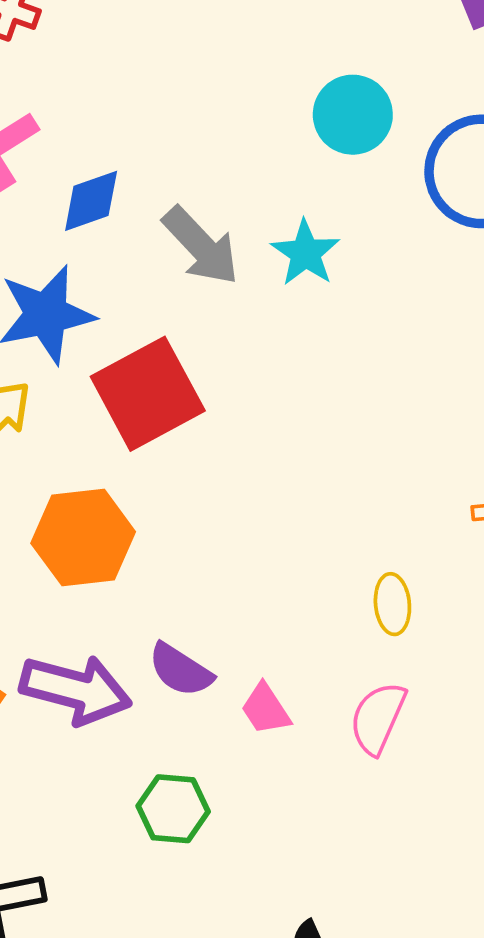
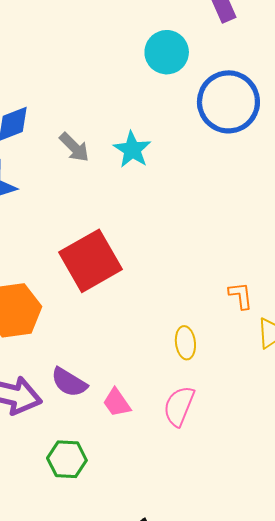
cyan circle: (353, 115) -> (167, 52), moved
gray arrow: (201, 246) -> (74, 147), size x0.7
red square: (148, 394) -> (91, 261), moved

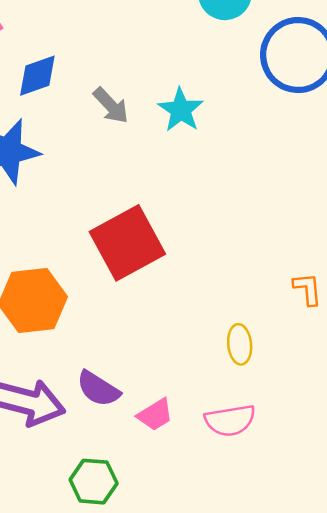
pink trapezoid: (117, 403) -> (155, 415), turned -88
pink semicircle: (179, 406) -> (230, 420), turned -123

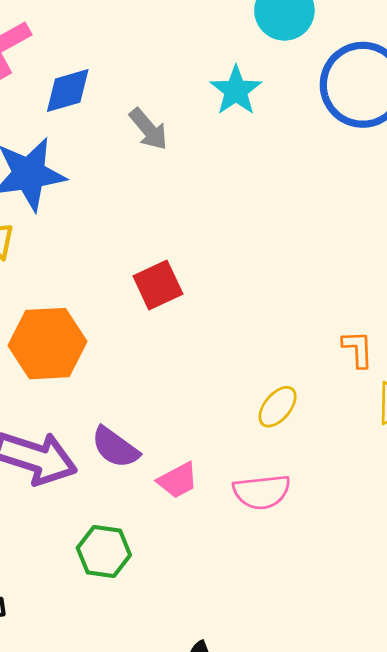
cyan star: (181, 110) -> (236, 91), moved
red square: (127, 243) -> (158, 285), size x0.6
yellow ellipse: (240, 344) -> (278, 407), turned 42

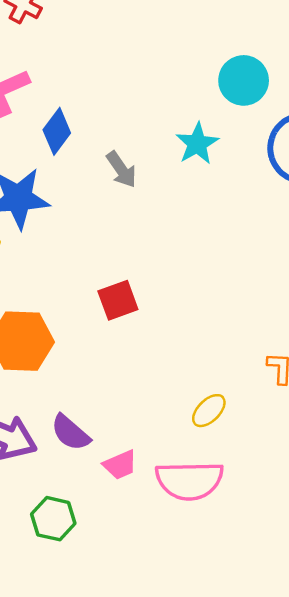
blue diamond: (68, 91) -> (57, 131), turned -42
pink semicircle: (262, 492) -> (189, 480), size x1.4

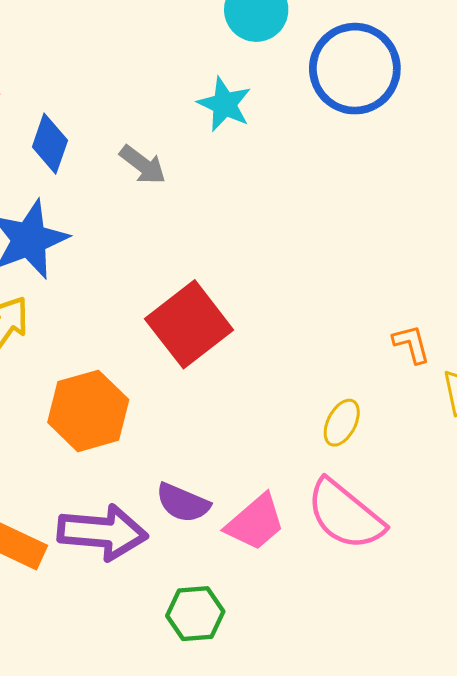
red square: (118, 300) -> (189, 324), size x1.6
pink trapezoid: (120, 465) -> (255, 523), size x1.4
pink semicircle: (189, 480) -> (345, 515), turned 58

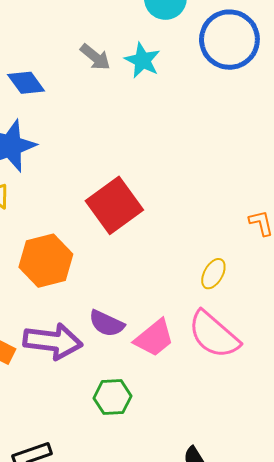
blue diamond: (50, 144) -> (26, 83), turned -57
gray arrow: (143, 165) -> (95, 57), moved

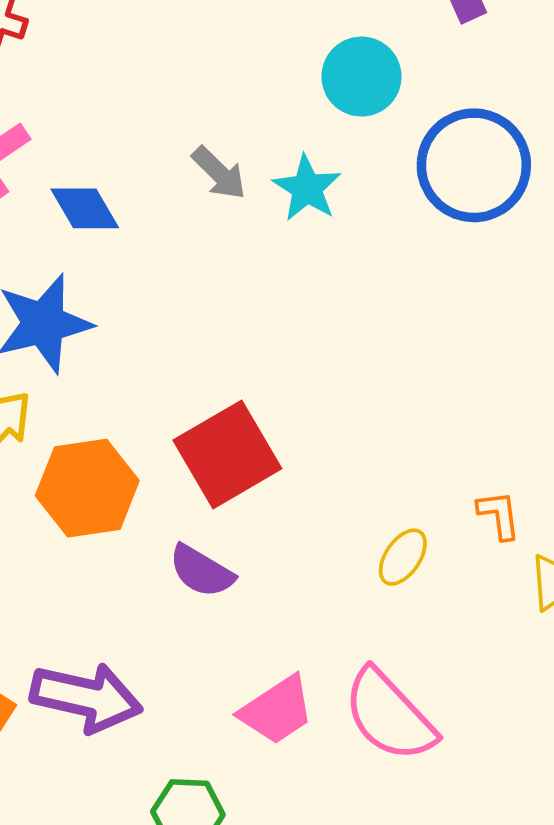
orange hexagon: (46, 261) -> (87, 488), moved
yellow ellipse: (213, 274) -> (403, 557), moved
purple semicircle: (107, 323) -> (201, 571), moved

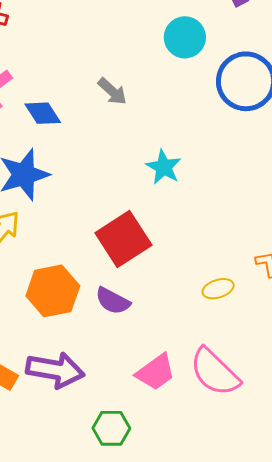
cyan star: (307, 188) -> (164, 167), moved
orange hexagon: (87, 488) -> (53, 291), moved
yellow ellipse: (403, 557) -> (218, 289), turned 40

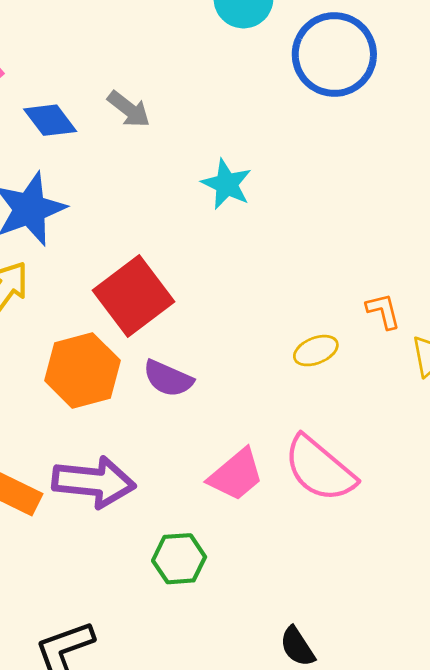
gray arrow: (112, 91) -> (129, 109), moved
red square: (123, 239) -> (134, 296), moved

